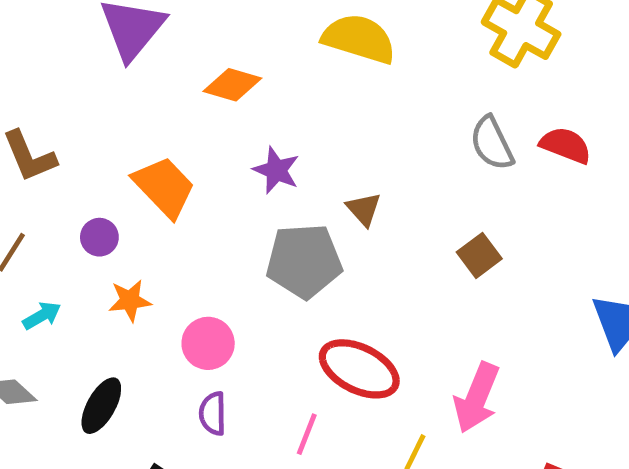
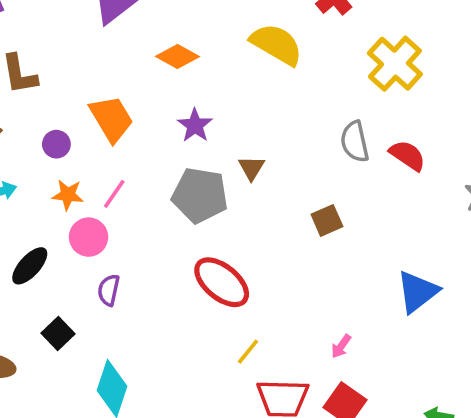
pink circle: (208, 343) -> (89, 237), moved
pink arrow: (477, 398) -> (341, 346), moved, size x0.5
pink line: (307, 434) -> (114, 194), moved

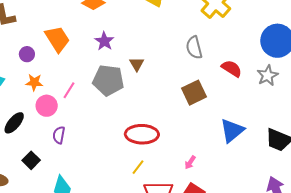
red semicircle: (407, 155) -> (232, 69), moved
pink line: (114, 194) -> (69, 90), moved
brown square: (327, 220) -> (194, 93), moved, size x1.4
red ellipse: (222, 282) -> (142, 134), moved, turned -36

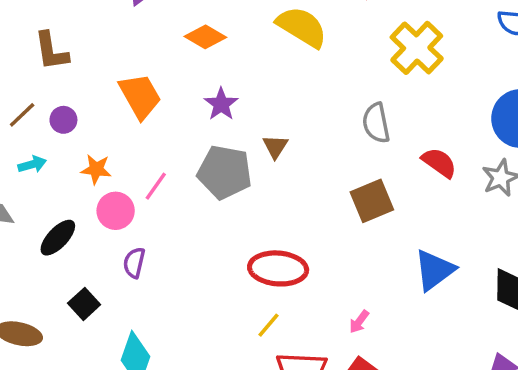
purple circle: (27, 54) -> (63, 120), moved

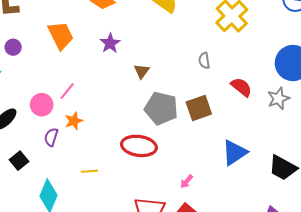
gray semicircle: (376, 123) -> (204, 61), size x0.7
orange star: (96, 169) -> (74, 121), moved, turned -30
gray pentagon: (225, 172) -> (161, 108), moved
yellow line: (268, 325) -> (89, 171), moved, turned 42

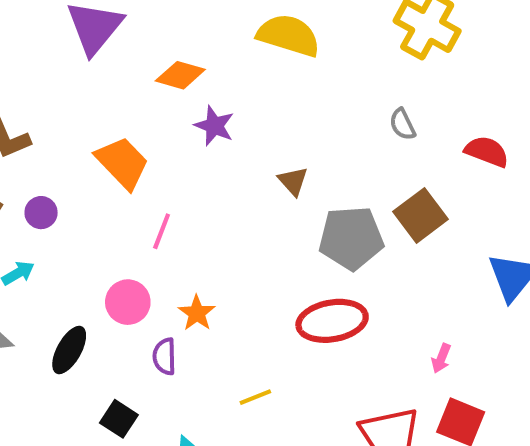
purple star: (110, 43) -> (214, 126), moved
pink line: (67, 91) -> (162, 231), moved

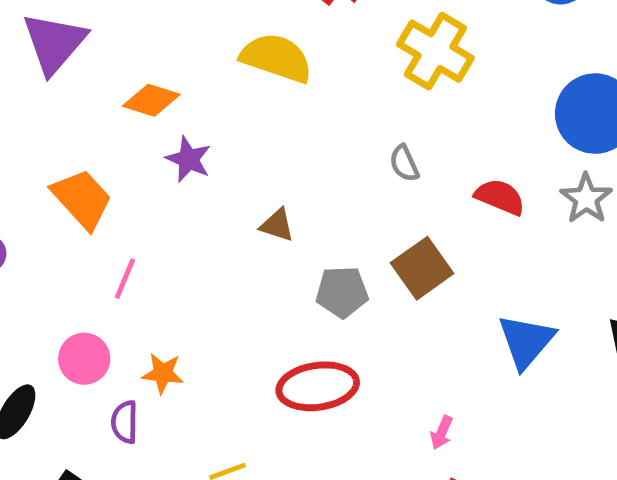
brown triangle: (293, 181) -> (277, 225), turned -32
gray pentagon: (351, 238) -> (342, 292), size x0.7
orange star: (197, 313) -> (163, 373), turned -30

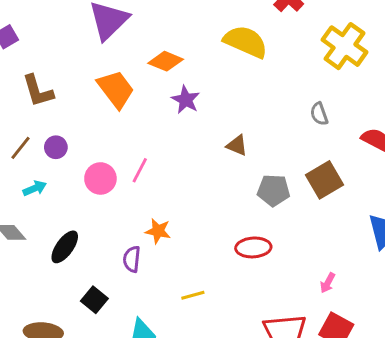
orange trapezoid: (82, 199) -> (116, 89), moved
pink circle: (84, 359) -> (100, 178), moved
red ellipse: (318, 386) -> (253, 247), size x0.7

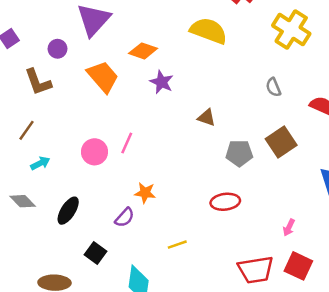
purple circle: (56, 147) -> (57, 49), moved
purple semicircle: (132, 259) -> (125, 217), turned -140

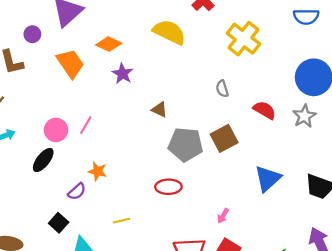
gray pentagon: (239, 153) -> (185, 144), size x1.4
black ellipse: (68, 211) -> (43, 160), moved
black square: (95, 253) -> (59, 223), moved

